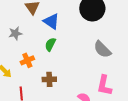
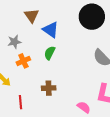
orange cross: (27, 60) -> (23, 61), moved

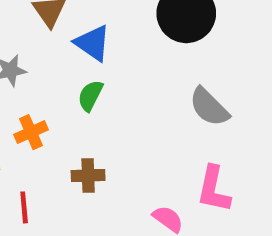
orange cross: (23, 61) -> (31, 132), moved

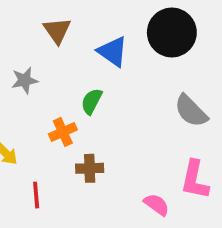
blue triangle: (93, 43) -> (113, 52), moved
orange cross: (31, 132) -> (63, 132), moved

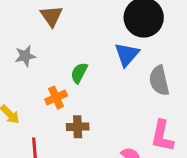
blue triangle: (113, 52) -> (127, 54), moved, turned 36
gray semicircle: (191, 111) -> (159, 81), turned 32

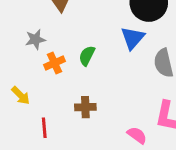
orange cross: (56, 98) -> (55, 63), moved

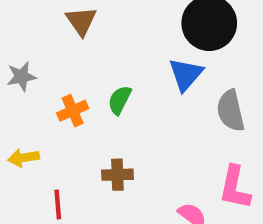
gray star: (35, 39) -> (21, 77), moved
yellow arrow: (21, 95) -> (24, 158), turned 126

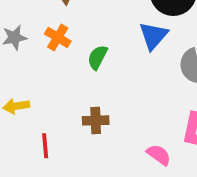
orange cross: (73, 111) -> (58, 37), moved, turned -35

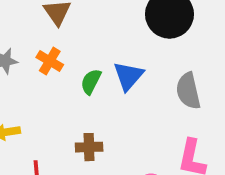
blue triangle: (153, 36) -> (128, 76), moved

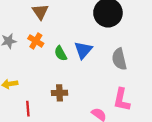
green semicircle: (91, 82) -> (61, 53), turned -56

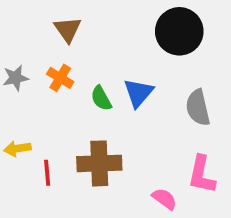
brown cross: (59, 93) -> (99, 163), size x1.6
red line: (28, 109) -> (47, 173), moved

